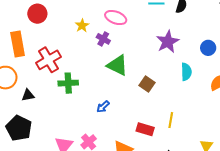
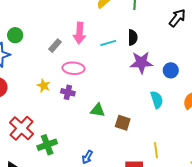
purple star: (168, 42) -> (141, 62), moved, turned -30
green triangle: (117, 65) -> (98, 110), moved, size x0.7

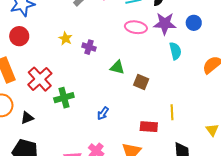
pink ellipse: (73, 68) -> (136, 27), moved
blue circle: (171, 70) -> (194, 23), moved
cyan semicircle: (157, 100) -> (175, 51), moved

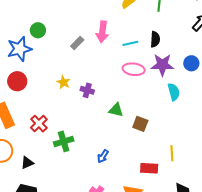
red cross: (40, 79) -> (39, 124), size x0.7

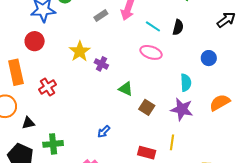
cyan line: (130, 43) -> (153, 26), turned 35
purple star: (162, 65) -> (182, 109), moved
yellow star: (63, 82) -> (80, 51), size x1.5
green cross: (64, 141) -> (53, 144), moved

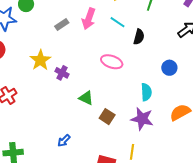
cyan line: (153, 26) -> (118, 22), moved

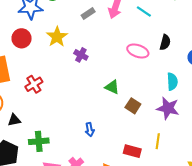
black semicircle: (139, 37) -> (165, 42), moved
yellow star: (40, 60) -> (57, 37), moved
purple cross: (62, 73) -> (81, 55), moved
blue arrow: (64, 141) -> (90, 130), turned -56

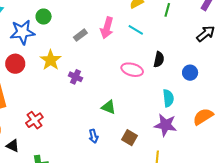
red cross: (34, 84) -> (34, 120), moved
brown square: (133, 106) -> (129, 138), moved
black triangle: (14, 120) -> (13, 146), turned 40
blue arrow: (90, 130) -> (93, 136), moved

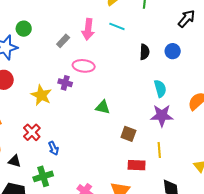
yellow star: (51, 60) -> (41, 95), moved
pink ellipse: (132, 70) -> (84, 66), moved
blue circle: (190, 73) -> (173, 51), moved
blue arrow: (93, 136) -> (53, 148), moved

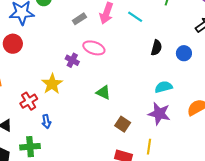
cyan semicircle: (160, 89) -> (164, 87), turned -102
yellow star: (41, 95) -> (52, 84), moved

